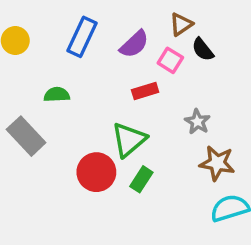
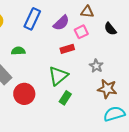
brown triangle: (181, 24) -> (87, 12), turned 40
black semicircle: (203, 50) -> (110, 29), moved
pink square: (170, 60) -> (81, 32), turned 32
red circle: (96, 172) -> (24, 94), moved

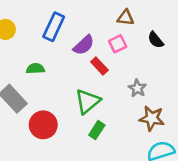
purple semicircle: (61, 23) -> (84, 45), moved
red rectangle: (67, 49) -> (99, 66), turned 64

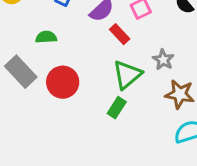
green triangle: (88, 101) -> (127, 75), moved
red circle: (43, 125) -> (63, 82), moved

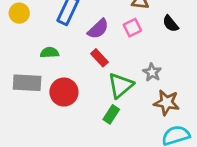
red rectangle: (120, 34) -> (99, 58), moved
gray rectangle: (21, 72) -> (27, 83), turned -44

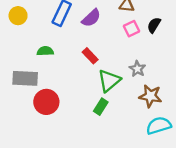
black semicircle: (170, 24) -> (154, 25), turned 70
pink square: (132, 28) -> (131, 29), moved
purple semicircle: (98, 29) -> (91, 18), moved
red circle: (64, 92) -> (46, 102), moved

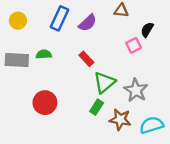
pink square: (131, 29) -> (134, 45), moved
gray star: (137, 69) -> (136, 90), moved, size x1.5
gray rectangle: (25, 78) -> (17, 60), moved
brown star: (150, 96) -> (120, 119), moved

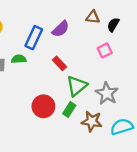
blue rectangle: (60, 18) -> (34, 38), moved
black semicircle: (147, 30) -> (113, 25), moved
red circle: (45, 103) -> (43, 106), moved

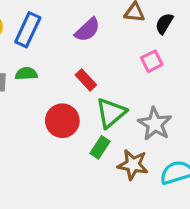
blue rectangle: (34, 38) -> (28, 30), moved
red circle: (43, 106) -> (62, 121), moved

